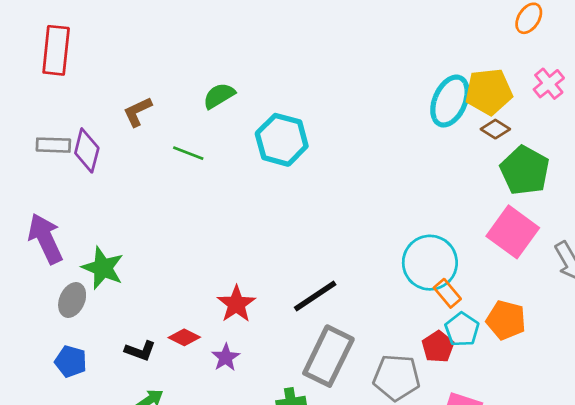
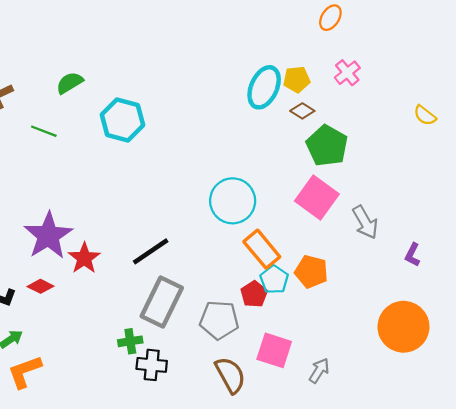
yellow pentagon: (489, 92) -> (297, 79), size x0.7
cyan circle: (430, 263) -> (233, 201), moved
orange rectangle: (447, 293) -> (262, 249), size x1.6
purple star: (226, 357) -> (48, 236), moved, size x2.0

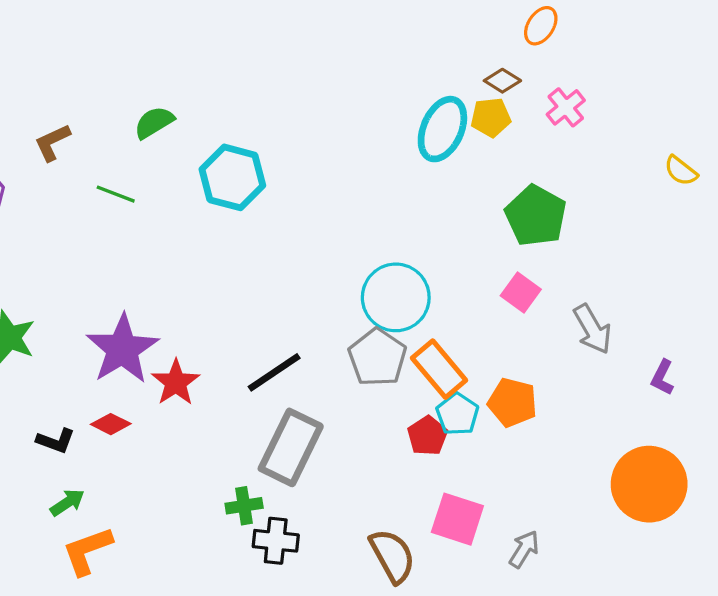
brown diamond: (302, 111) -> (502, 81), moved
pink square: (317, 197) -> (521, 292), size x0.6
gray pentagon: (219, 320) -> (377, 357), moved, turned 30

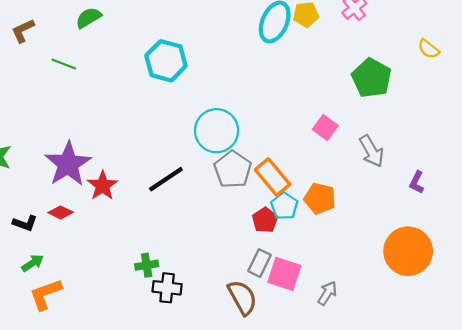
cyan hexagon: (232, 177) -> (166, 61), moved
green pentagon: (536, 216) -> (372, 78), moved
cyan circle: (396, 297) -> (217, 131), moved
gray rectangle: (291, 447) -> (260, 263), moved, size x0.6

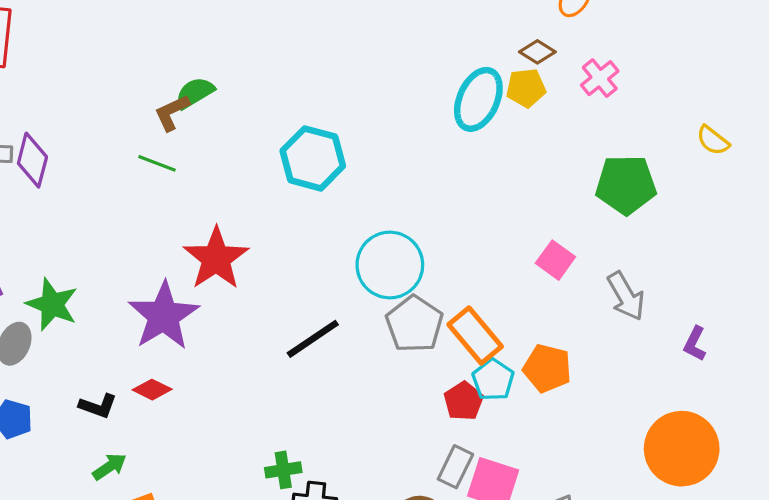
brown L-shape: (23, 31) -> (172, 113), moved
green pentagon: (372, 78) -> (626, 185), turned -30
red star: (102, 186) -> (216, 258), moved, size x1.4

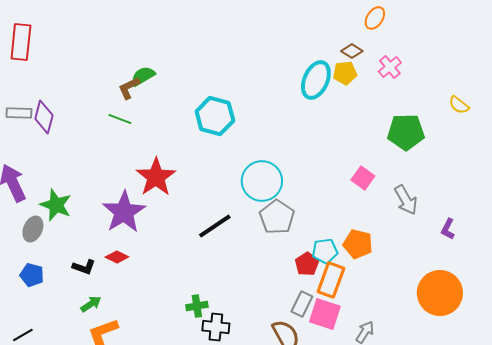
orange rectangle: (475, 336) -> (331, 280), moved, turned 60
cyan pentagon: (493, 380) -> (325, 251), turned 30

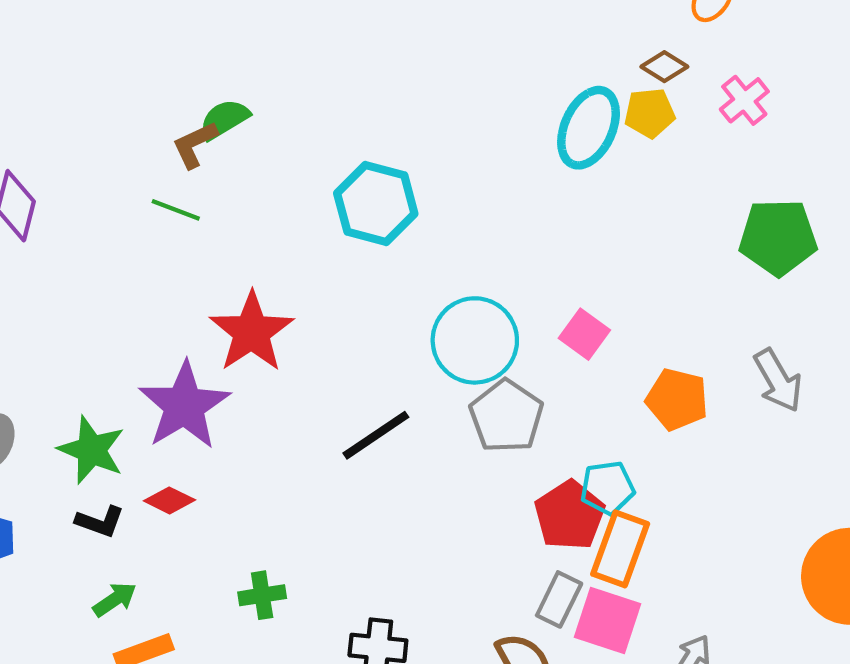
pink square: (363, 178) -> (584, 334), moved
green star: (56, 205) -> (92, 450), moved
orange pentagon: (358, 244) -> (677, 399), moved
red pentagon: (307, 264) -> (570, 515), size x1.4
green cross: (197, 306) -> (262, 595), moved

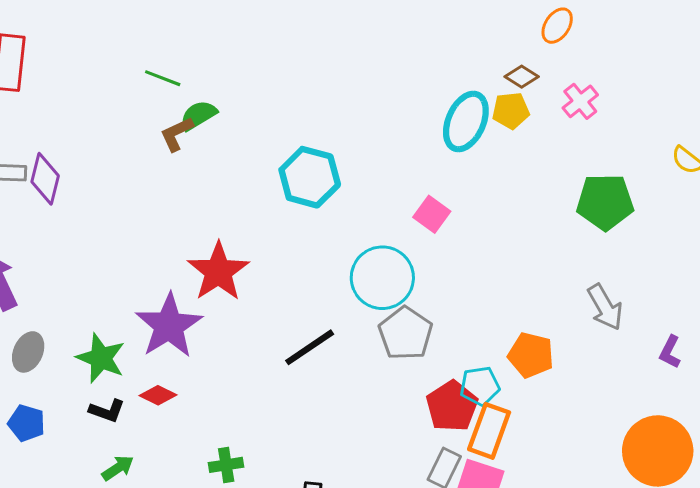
green line: (176, 210) -> (163, 78), moved
pink square: (584, 334) -> (432, 214), moved
orange pentagon: (677, 399) -> (531, 355), moved

